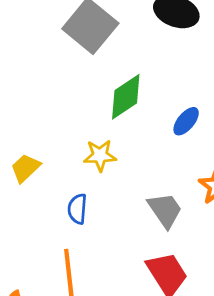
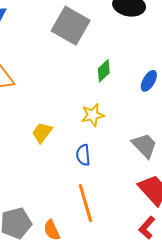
green diamond: (126, 97) -> (104, 71), size x0.7

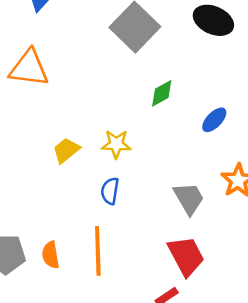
yellow star: (93, 115) -> (116, 144), moved
orange semicircle: (52, 230) -> (51, 255), moved

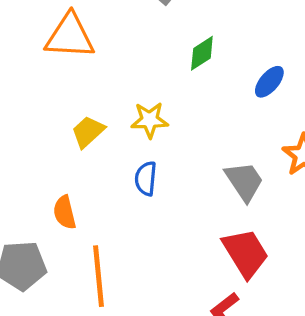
orange triangle: (29, 68) -> (70, 36), moved
orange line: (98, 251) -> (99, 276), moved
orange semicircle: (51, 255) -> (65, 212), moved

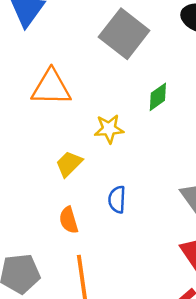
yellow star: (150, 120) -> (109, 129), moved
orange semicircle: (65, 212) -> (69, 220), moved

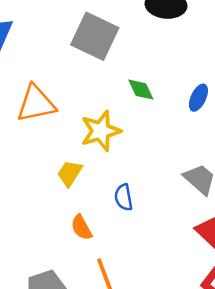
green diamond: (158, 97) -> (141, 90), turned -68
yellow star: (109, 129) -> (101, 131), size x1.4

